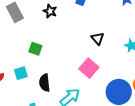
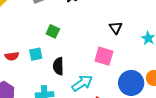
pink square: (89, 68) -> (104, 56), turned -30

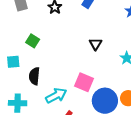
pink square: (104, 56) -> (84, 82), moved

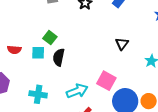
green square: (33, 41) -> (50, 38), moved
black semicircle: (34, 76) -> (59, 57), moved

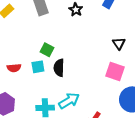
pink square: (106, 81) -> (115, 72), moved
cyan arrow: (77, 91) -> (69, 101), moved

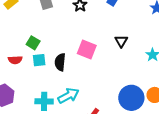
green square: (47, 50) -> (33, 43), moved
pink square: (115, 72) -> (87, 49), moved

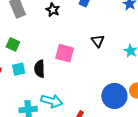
green square: (33, 43) -> (13, 44), moved
cyan arrow: (68, 96) -> (52, 101), turned 50

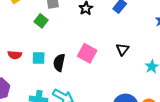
green square: (13, 44) -> (41, 21), moved

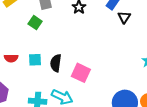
black triangle: (122, 49) -> (124, 17), moved
pink square: (87, 53) -> (81, 73), moved

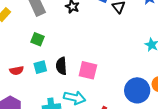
green square: (35, 23) -> (38, 39), moved

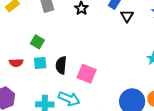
green square: (38, 39) -> (37, 42), moved

